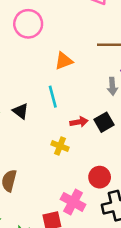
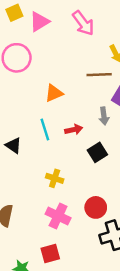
red arrow: (79, 122) -> (74, 130), moved
pink cross: (73, 202) -> (58, 216), moved

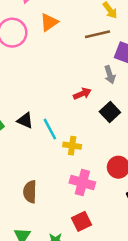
orange triangle: (54, 93) -> (49, 22), moved
cyan line: (45, 129) -> (50, 129), moved

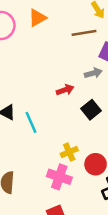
gray arrow: (110, 75) -> (93, 73), turned -91
yellow cross: (72, 146) -> (69, 152), moved, turned -35

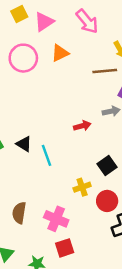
black square: (91, 110) -> (107, 165), moved
pink cross: (59, 177) -> (56, 219), moved

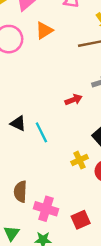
pink cross: (56, 219) -> (46, 209), moved
red square: (65, 248) -> (81, 220), moved

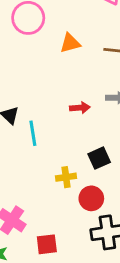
orange triangle: (44, 30) -> (70, 43), moved

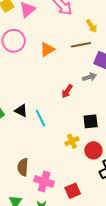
red arrow: (80, 108) -> (67, 91), turned 144
black square: (99, 158) -> (91, 121), turned 35

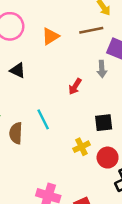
gray arrow: (90, 77) -> (102, 69), turned 104
black triangle: (21, 111) -> (18, 70), moved
brown semicircle: (23, 167) -> (16, 133), moved

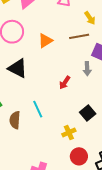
black triangle: (18, 70) -> (18, 68), size x1.5
black square: (104, 123) -> (88, 113), turned -35
red circle: (108, 158) -> (79, 156), moved

